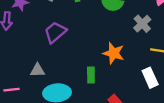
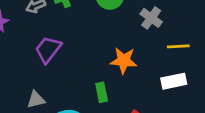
white rectangle: (150, 78) -> (174, 81), turned -66

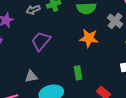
orange star: (124, 61) -> (89, 38), moved

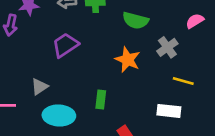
gray triangle: (31, 76) -> (39, 87), turned -40

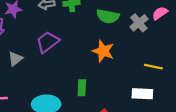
gray cross: (167, 47) -> (139, 23), moved
gray triangle: (39, 87) -> (15, 59), moved

